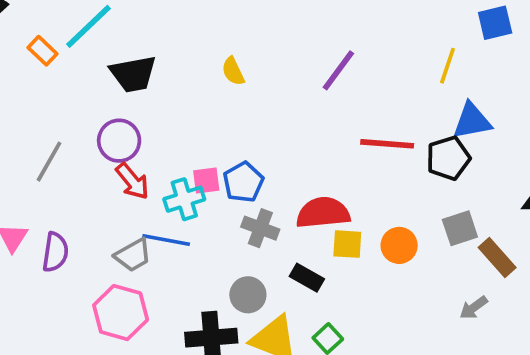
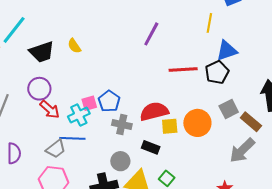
yellow semicircle: (233, 71) -> (74, 46), moved
orange circle: (399, 245) -> (197, 123), size x1.4
gray arrow: (474, 308) -> (242, 150), size x1.8

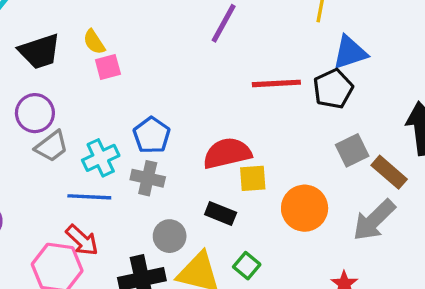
pink square: (89, 103) -> (108, 67), moved
red arrow: (50, 109) -> (82, 240), moved
orange circle: (197, 123) -> (305, 208), moved
gray cross: (122, 125) -> (148, 178), moved
gray trapezoid: (56, 149) -> (52, 146), moved

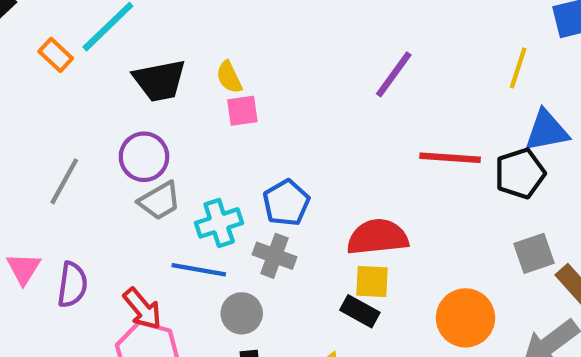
yellow square: (253, 178) -> (372, 282), moved
gray circle: (170, 236) -> (242, 313), moved
red arrow: (82, 240) -> (142, 309), moved

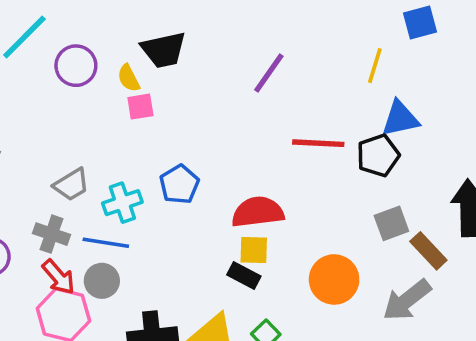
black trapezoid: (160, 81) -> (164, 50), moved
purple circle: (144, 157) -> (76, 66), moved
gray cross: (274, 256) -> (51, 234), moved
gray circle: (242, 313) -> (102, 281), moved

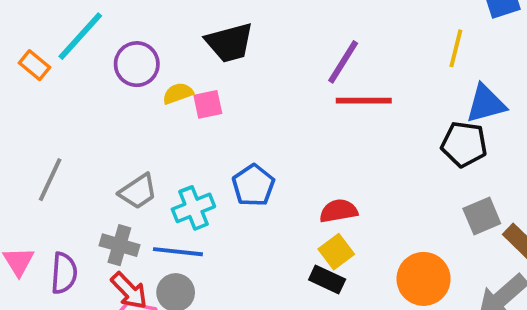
yellow semicircle: (129, 78) -> (178, 93), moved, turned 100
red line: (318, 143) -> (364, 101), moved
black pentagon: (378, 155) -> (464, 144), turned 30
red semicircle: (258, 212) -> (339, 211), size x0.7
yellow square: (254, 250) -> (336, 252), turned -36

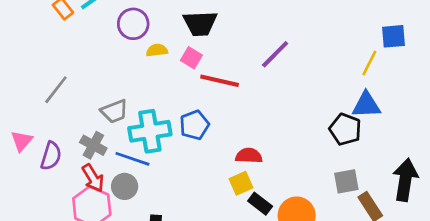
yellow line: (456, 48) -> (369, 63), moved
red line: (364, 101) -> (220, 81), moved
pink square: (208, 104) -> (191, 58), moved, turned 30
cyan cross: (193, 208) -> (150, 131), size x1.4
black rectangle: (327, 279) -> (260, 204), moved

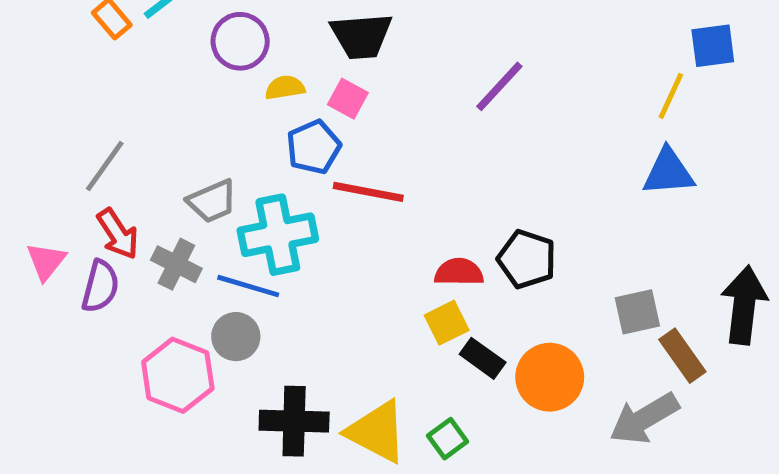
red line: (220, 81) -> (368, 192), moved
blue pentagon: (194, 125) -> (314, 147), moved
black pentagon: (345, 129) -> (527, 259), moved
red arrow: (93, 178) -> (118, 234), moved

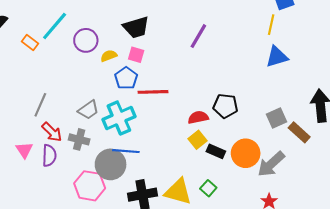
blue line: (248, 286) -> (126, 151), moved
gray circle: (236, 337) -> (111, 164), size x1.5
gray arrow: (644, 418) -> (271, 164), moved

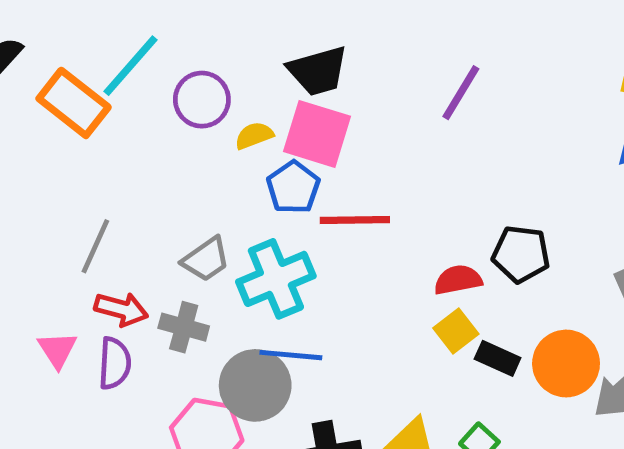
orange rectangle: (30, 43) -> (74, 103), size x1.8
pink square: (136, 55) -> (317, 134), size x1.8
red arrow: (52, 132) -> (121, 309), turned -30

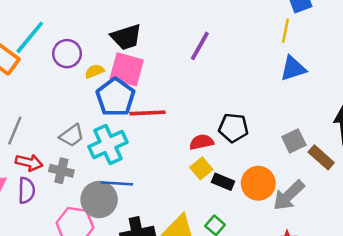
blue pentagon: (293, 187) -> (115, 97), size x1.4

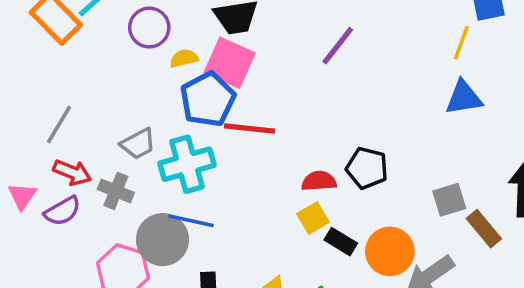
purple semicircle: (26, 190) -> (62, 211), turned 50

